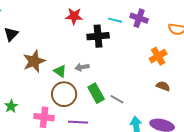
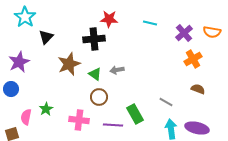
purple cross: (139, 18) -> (184, 33), moved, turned 30
black cross: (98, 36) -> (94, 39), moved
green rectangle: (96, 93) -> (135, 114), moved
brown circle: (64, 94) -> (99, 97), size x0.7
gray line: (117, 99) -> (166, 102), moved

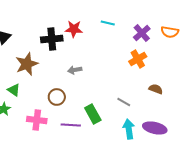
red star: (109, 19) -> (74, 29), moved
orange cross: (193, 59) -> (138, 59), moved
green triangle: (95, 74) -> (14, 90), moved

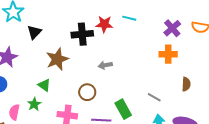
cyan line: (108, 23) -> (129, 18), moved
orange cross: (138, 59) -> (168, 54), turned 30
brown semicircle: (156, 89) -> (186, 84), turned 72

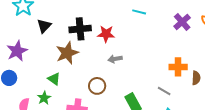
red star: (104, 24) -> (106, 34), moved
black cross: (82, 34) -> (80, 29), moved
orange cross: (168, 54) -> (178, 67), moved

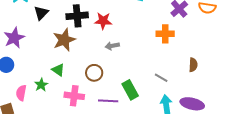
orange cross: (178, 67) -> (165, 34), moved
green triangle: (54, 79) -> (58, 70), moved

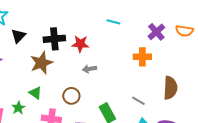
brown semicircle: (193, 65) -> (170, 88), size x1.6

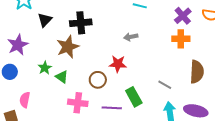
red star: (80, 44) -> (118, 64), moved
orange cross: (142, 57) -> (181, 39), moved
gray arrow: (89, 69) -> (131, 37), moved
green star: (18, 108) -> (45, 68), moved

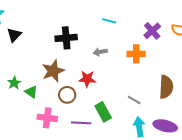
black cross: (81, 23) -> (66, 38), moved
orange cross: (181, 39) -> (136, 54), moved
brown star: (68, 47) -> (53, 71), moved

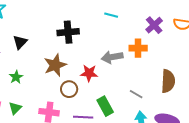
black triangle: (14, 35) -> (20, 42), moved
gray arrow: (100, 52) -> (112, 57), moved, size x1.5
green triangle: (31, 92) -> (15, 108), moved, turned 40

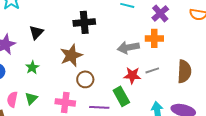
purple cross: (154, 25) -> (160, 13), moved
red star: (89, 73) -> (132, 75), moved
gray line: (136, 94) -> (152, 70), moved, turned -48

